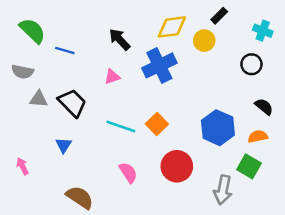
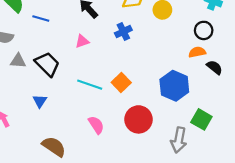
blue cross: (159, 65) -> (123, 32), size x0.6
orange semicircle: (258, 136) -> (197, 52), moved

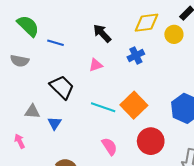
gray triangle: (18, 61) -> (32, 112), moved
orange square: (121, 83) -> (134, 105), size x1.4

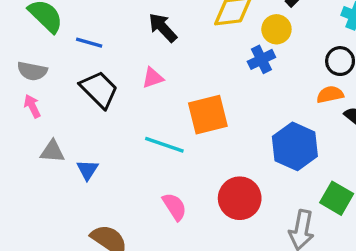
blue cross: (136, 55) -> (261, 59), moved
black trapezoid: (62, 87) -> (99, 90), moved
orange square: (134, 105) -> (208, 115), moved, turned 30
pink arrow: (20, 141) -> (32, 106), moved

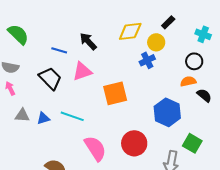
blue line: (89, 43) -> (59, 50), moved
pink triangle: (153, 78) -> (82, 71), size x1.5
cyan line: (164, 145) -> (72, 116), moved
blue triangle: (87, 170) -> (43, 118), moved, turned 40
pink semicircle: (174, 207) -> (95, 148), size x1.5

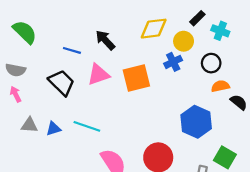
cyan cross: (203, 34) -> (220, 31), moved
black circle: (194, 61) -> (211, 63), moved
orange square: (115, 93) -> (136, 78), moved

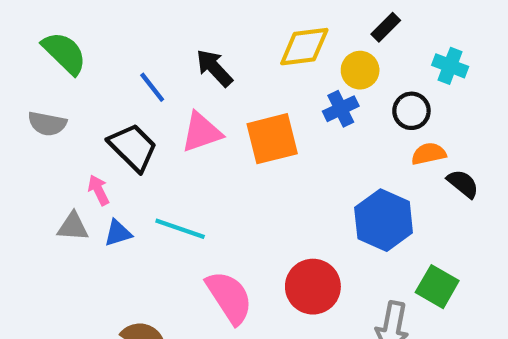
cyan cross: (220, 31) -> (450, 66), moved
blue line: (72, 50) -> (152, 87), turned 36
pink arrow: (16, 94) -> (99, 190), moved

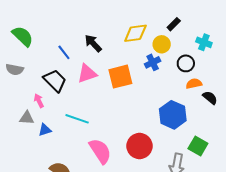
blue triangle: (118, 233) -> (45, 130), moved

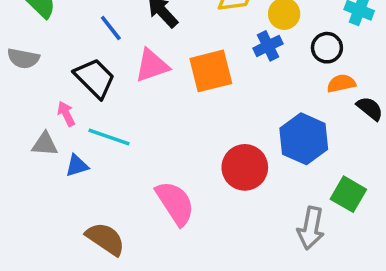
cyan line: (77, 119) -> (109, 137), moved
red circle: (139, 146) -> (245, 167), moved

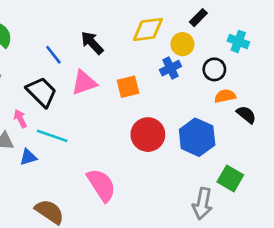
orange square: (211, 71) -> (128, 87), size x0.7
red circle: (245, 167) -> (148, 135), moved

